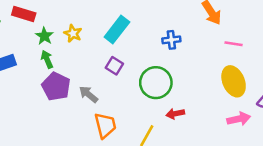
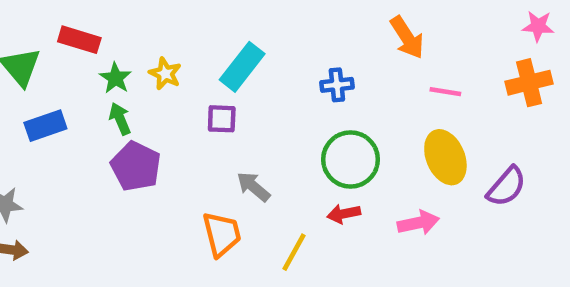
purple square: (114, 66) -> (222, 119), moved, turned -30
green circle: (156, 83) -> (351, 159), moved
gray arrow: (88, 94) -> (253, 187), moved
pink arrow: (239, 119) -> (418, 223), moved

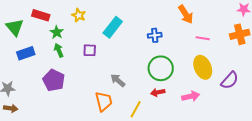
yellow star: (165, 74) -> (79, 15), moved
purple square: (222, 119) -> (90, 50), moved
purple pentagon: (136, 166) -> (54, 80), moved

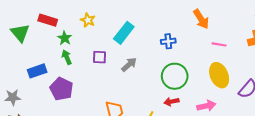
blue rectangle: (26, 53) -> (37, 71), moved
gray arrow: (118, 80) -> (129, 65), moved, turned 98

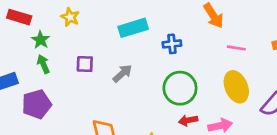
cyan rectangle: (124, 33) -> (133, 28), moved, turned 35
purple pentagon: (61, 89) -> (37, 104), turned 30
red arrow: (171, 102) -> (188, 120), moved

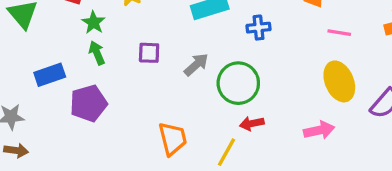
green circle: (180, 88) -> (238, 83), moved
red arrow: (188, 120) -> (252, 124), moved

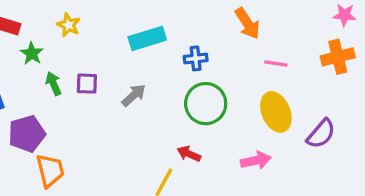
green arrow: (97, 53) -> (53, 84), moved
green circle: (238, 83) -> (206, 104), moved
red arrow: (252, 124) -> (189, 154), turned 35
orange trapezoid: (173, 139) -> (50, 171), moved

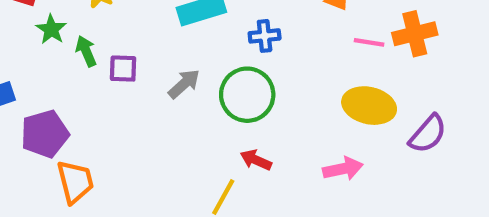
orange cross: (338, 57) -> (415, 34), moved
green arrow: (53, 84) -> (86, 51), moved
green circle: (206, 104) -> (247, 95), moved
yellow ellipse: (276, 112) -> (369, 106), turned -54

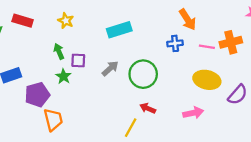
green star: (51, 29) -> (63, 76), moved
blue cross: (265, 36) -> (175, 43), moved

